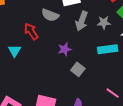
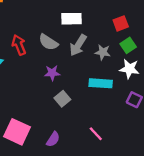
gray semicircle: (50, 15) -> (48, 42), moved

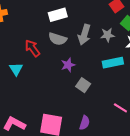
white rectangle: (71, 19) -> (58, 15), moved

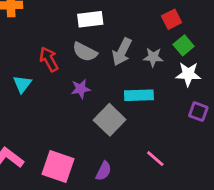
cyan rectangle: (113, 63) -> (139, 95), moved
purple star: (68, 65) -> (81, 89), moved
gray square: (83, 85) -> (110, 120), size x1.5

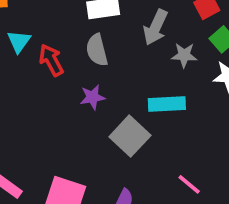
gray semicircle: (85, 52) -> (97, 50), turned 50
gray arrow: (122, 52) -> (155, 27), moved
cyan triangle: (22, 84) -> (19, 41), moved

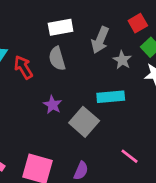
gray star: (184, 55) -> (122, 60), turned 30
purple star: (92, 97) -> (53, 105), moved, turned -30

